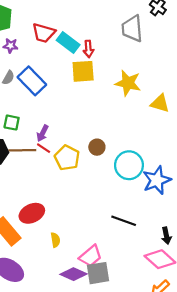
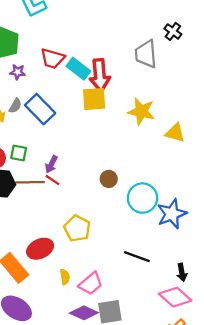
red arrow: (88, 49) -> (100, 75), size x1.8
yellow pentagon: (67, 158) -> (77, 228), moved
pink trapezoid: (91, 256) -> (91, 284), moved

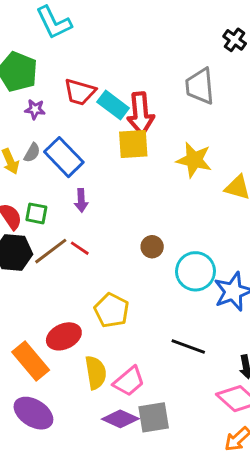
black cross: (173, 31) -> (235, 40), moved
purple arrow: (51, 164) -> (81, 200), moved, turned -30
brown line: (30, 182) -> (51, 251), turned -36
yellow semicircle: (65, 277) -> (96, 373), size x1.6

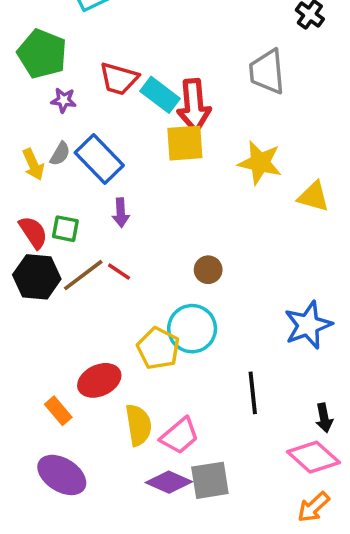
cyan circle: (196, 271) -> (192, 329), moved
black line: (188, 347) -> (253, 393), turned 64
orange rectangle: (31, 361) -> (58, 411), size x0.6

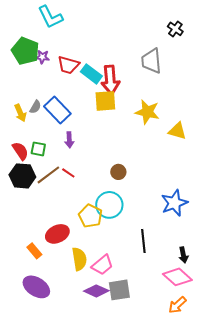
purple star: (64, 100) -> (42, 57), moved

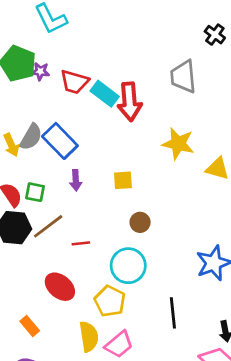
yellow square: (105, 101) -> (123, 180), moved, size x0.7
gray semicircle: (35, 107) -> (31, 137), size x1.5
red line: (68, 173) -> (81, 243), moved, turned -40
yellow pentagon: (90, 216) -> (110, 301), moved
red ellipse: (57, 234) -> (60, 287), moved, turned 65

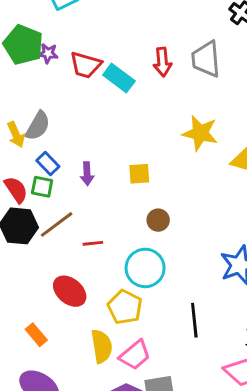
red arrow: (130, 102) -> (162, 62), moved, size x0.7
blue rectangle: (60, 141) -> (48, 164), moved, size x0.6

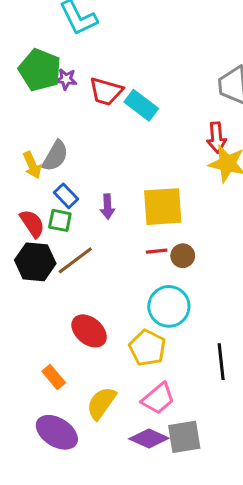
red arrow: (162, 62) -> (216, 137), moved
yellow square: (139, 174) -> (163, 207), size x1.8
red line: (93, 243) -> (157, 251), moved
yellow semicircle: (102, 346) -> (101, 403), moved, turned -136

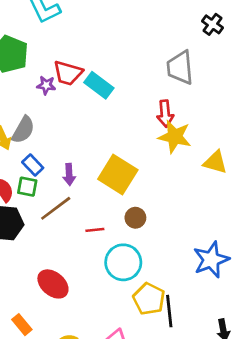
purple star: (66, 79) -> (46, 85), moved
yellow square: (163, 207) -> (118, 174), turned 36
red line: (157, 251) -> (95, 230), moved
brown line: (75, 260) -> (56, 208), moved
yellow pentagon: (147, 348) -> (149, 299), moved

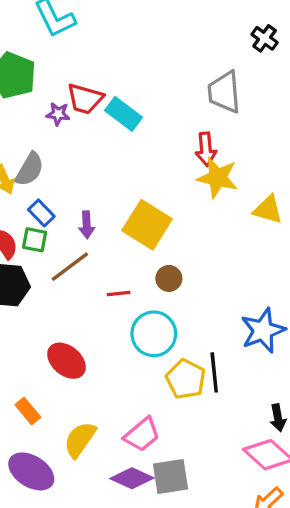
black line: (169, 311) -> (214, 372), moved

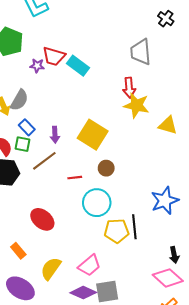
yellow pentagon: (186, 379) -> (117, 231), turned -30

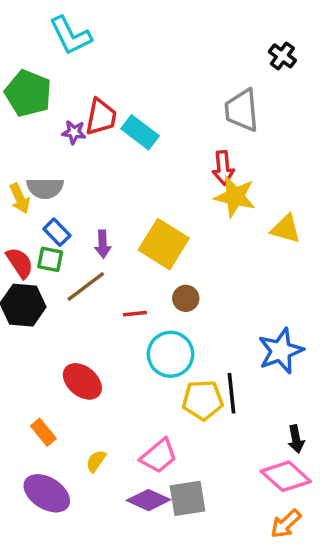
red trapezoid: (54, 56) -> (101, 117), turned -95
gray semicircle: (19, 100) -> (45, 188), turned 60
yellow semicircle: (51, 268) -> (96, 461), size x0.6

